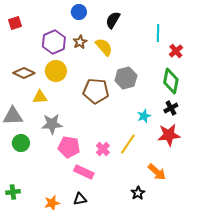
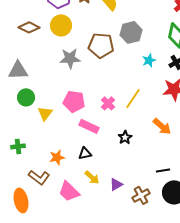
yellow triangle: (40, 97) -> (45, 113), moved, turned -49
cyan star: (144, 116) -> (149, 60), moved
gray star: (52, 124) -> (70, 58), moved
black star: (138, 193) -> (125, 137), moved

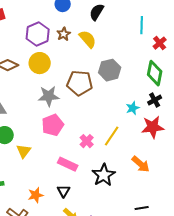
cyan star: (149, 60) -> (133, 108), moved
pink pentagon: (74, 101) -> (53, 125), moved, turned -30
black star: (125, 137) -> (104, 175), size x1.6
black triangle: (85, 153) -> (64, 191), turned -48

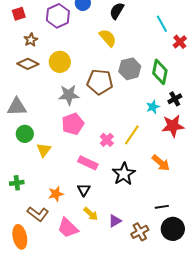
cyan line: (142, 25) -> (162, 24), turned -30
purple hexagon: (38, 34) -> (58, 16), moved
brown star: (64, 34) -> (31, 40), moved
green diamond: (155, 73) -> (160, 72), moved

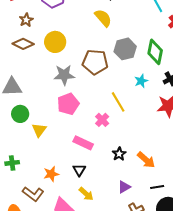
cyan star: (153, 107) -> (141, 81), moved
yellow line: (132, 135) -> (118, 102), moved, turned -65
orange arrow: (161, 163) -> (146, 160), moved
black star: (124, 174) -> (119, 154), size x0.6
purple triangle: (115, 221) -> (124, 187), moved

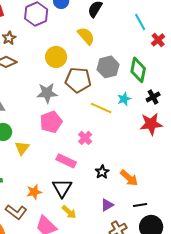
yellow circle: (55, 42) -> (56, 57), moved
yellow line: (118, 102) -> (101, 108), moved, turned -35
black triangle: (79, 170) -> (62, 188), size x1.5

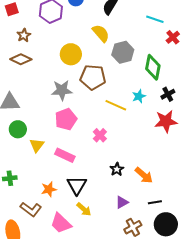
cyan line: (140, 22) -> (155, 19), turned -42
gray hexagon: (108, 67) -> (123, 52), moved
pink rectangle: (66, 161) -> (65, 155), moved

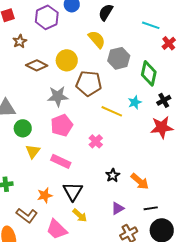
brown diamond: (21, 59) -> (37, 65), moved
green circle: (18, 129) -> (23, 128), moved

